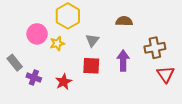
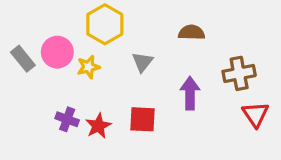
gray rectangle: (15, 63) -> (23, 59), moved
red square: (91, 66) -> (142, 119), moved
purple cross: (34, 78) -> (67, 119), moved

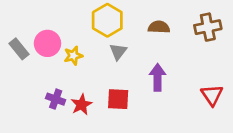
yellow hexagon: (105, 24) -> (107, 20), moved
brown cross: (239, 73) -> (208, 27), moved

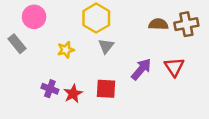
brown semicircle: (159, 27) -> (158, 24), moved
pink circle: (47, 43) -> (34, 17), moved
purple arrow: (158, 77) -> (141, 69), turned 40
red triangle: (212, 95) -> (174, 67), moved

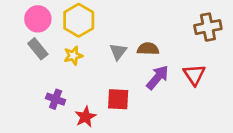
yellow hexagon: (96, 18) -> (79, 20), moved
brown semicircle: (158, 24) -> (148, 49), moved
gray rectangle: (17, 44) -> (38, 49), moved
red star: (73, 94) -> (85, 117), moved

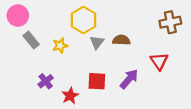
pink circle: (38, 19) -> (18, 16), moved
yellow hexagon: (79, 20) -> (83, 20), moved
purple arrow: (158, 77) -> (129, 79), moved
purple cross: (56, 99) -> (46, 81), turned 32

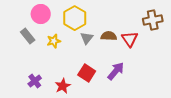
pink circle: (18, 16) -> (41, 14), moved
red triangle: (159, 61) -> (130, 39), moved
purple cross: (46, 81) -> (35, 81), moved
red square: (97, 81) -> (87, 73), turned 30

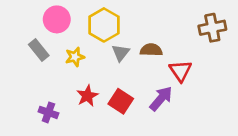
red triangle: (130, 39) -> (180, 71), moved
purple cross: (35, 81) -> (48, 112), turned -32
red star: (63, 86) -> (87, 96), moved

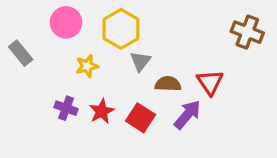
brown cross: (212, 28) -> (247, 32), turned 32
gray rectangle: (39, 50) -> (21, 53), moved
brown semicircle: (151, 50) -> (168, 84), moved
purple cross: (48, 112) -> (66, 108), moved

